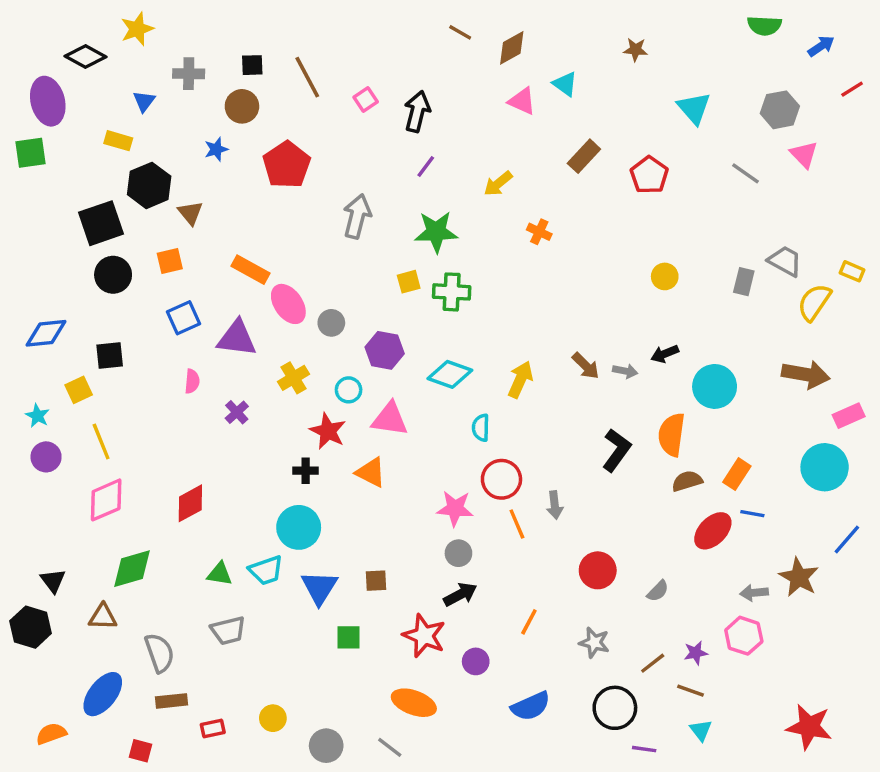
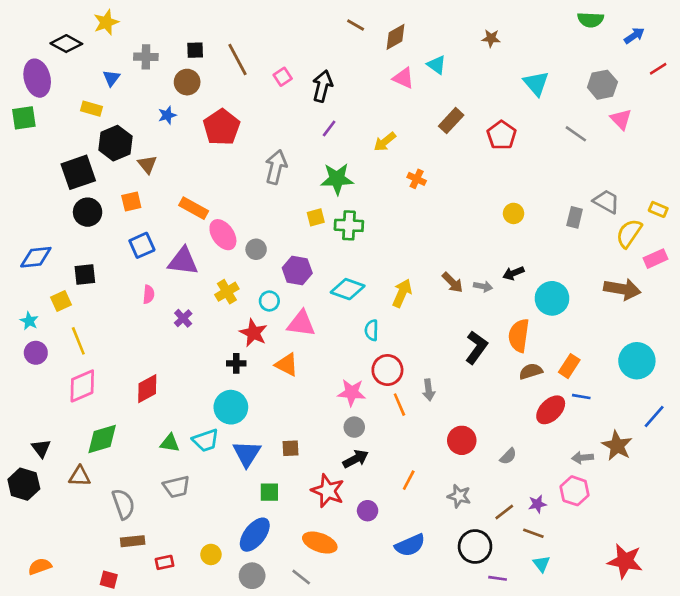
pink rectangle: (849, 416) -> (656, 259), moved
blue ellipse: (103, 694) -> (255, 535), moved

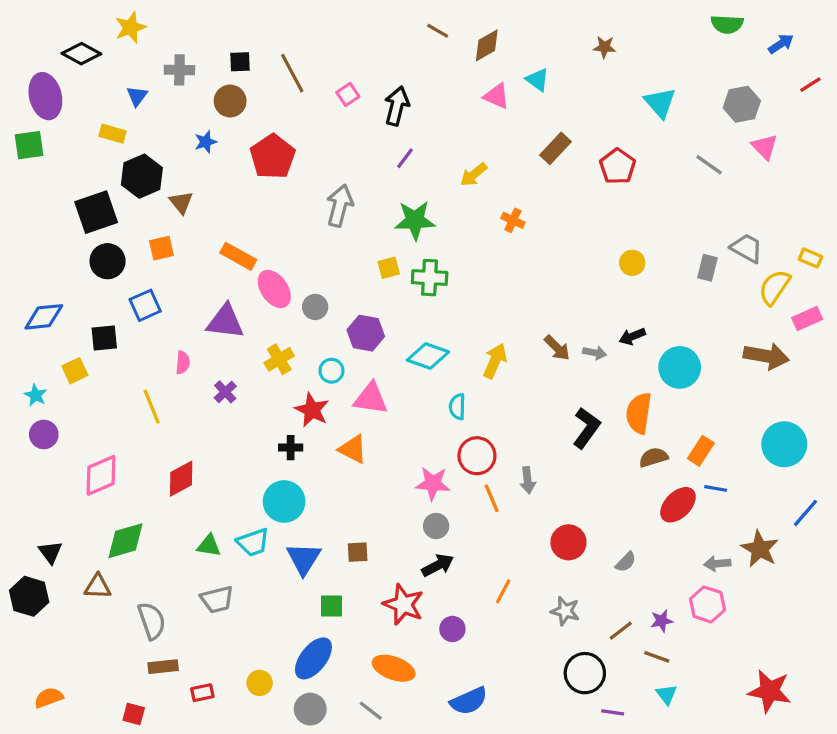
blue square: (142, 245) -> (145, 305), moved
yellow line: (78, 341) -> (152, 407), moved
blue semicircle: (410, 545) -> (469, 701), moved

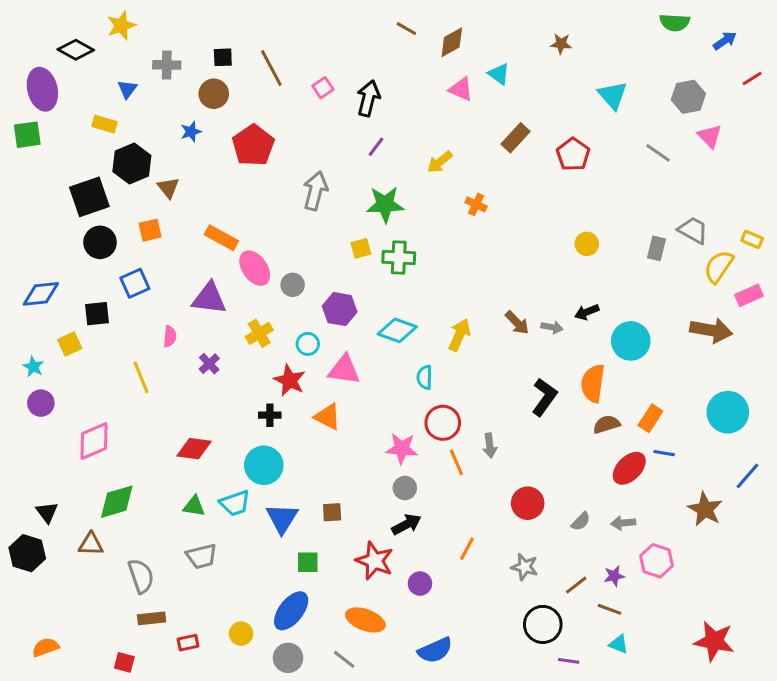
red diamond: (181, 479) -> (194, 449), moved, turned 36
gray arrow: (717, 564) -> (623, 523), moved
cyan triangle: (667, 694) -> (619, 644), turned -30

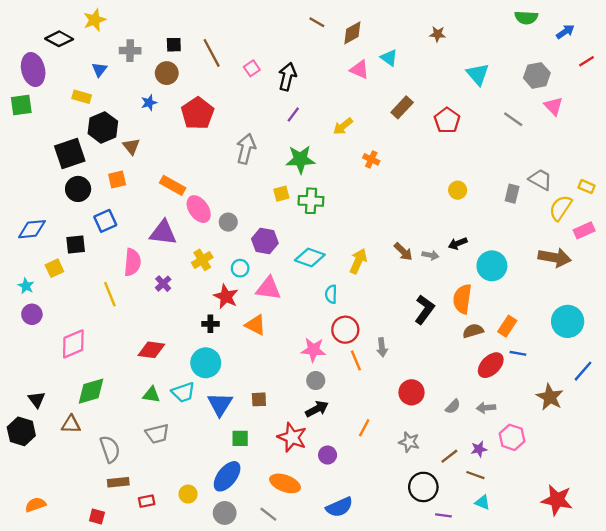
pink semicircle: (170, 336) -> (132, 262), size x1.6

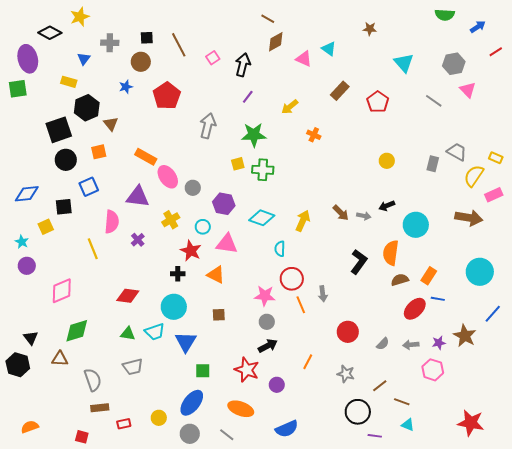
brown diamond: (352, 33) -> (276, 42), moved
brown square: (259, 399) -> (219, 315), moved
purple star: (479, 449) -> (439, 343), moved

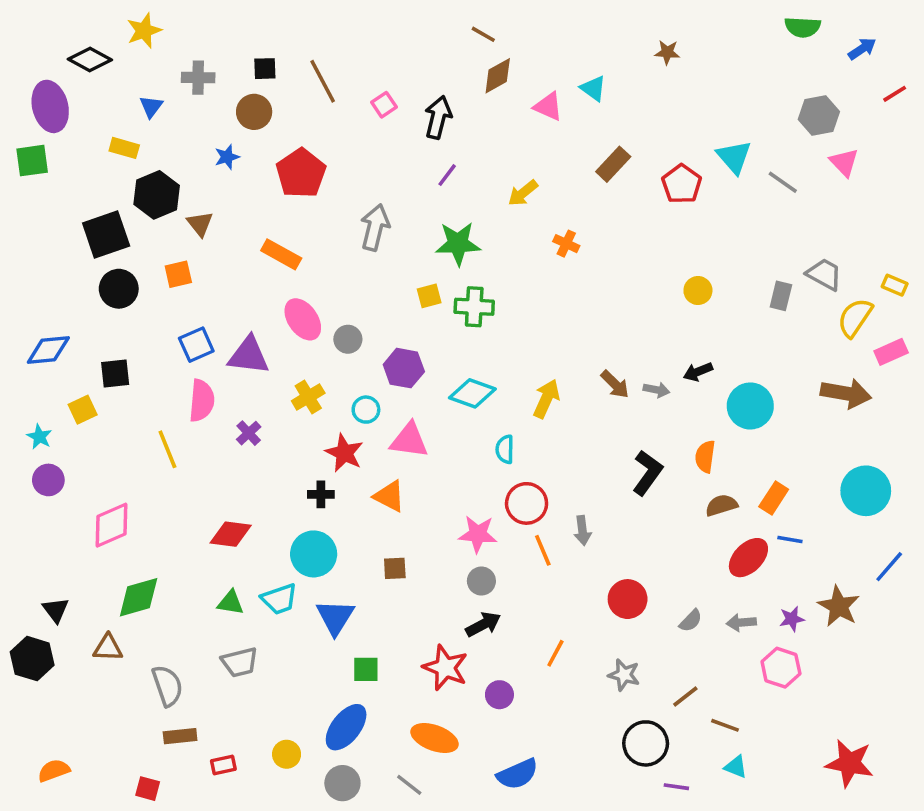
cyan triangle: (404, 63) -> (734, 157), moved
orange rectangle: (146, 157) -> (281, 254), moved
blue square: (89, 187) -> (196, 345), moved
orange semicircle: (391, 253) -> (705, 457), size x0.7

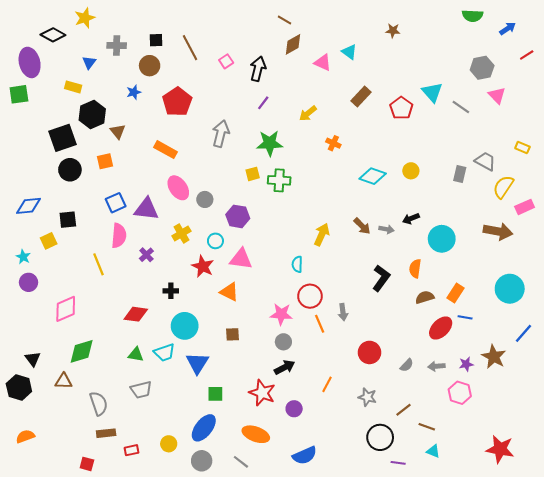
yellow rectangle: (895, 285) -> (522, 147), moved
cyan diamond: (472, 393) -> (373, 176), moved
black cross: (321, 494) -> (171, 291), moved
orange semicircle: (54, 770) -> (25, 436), moved

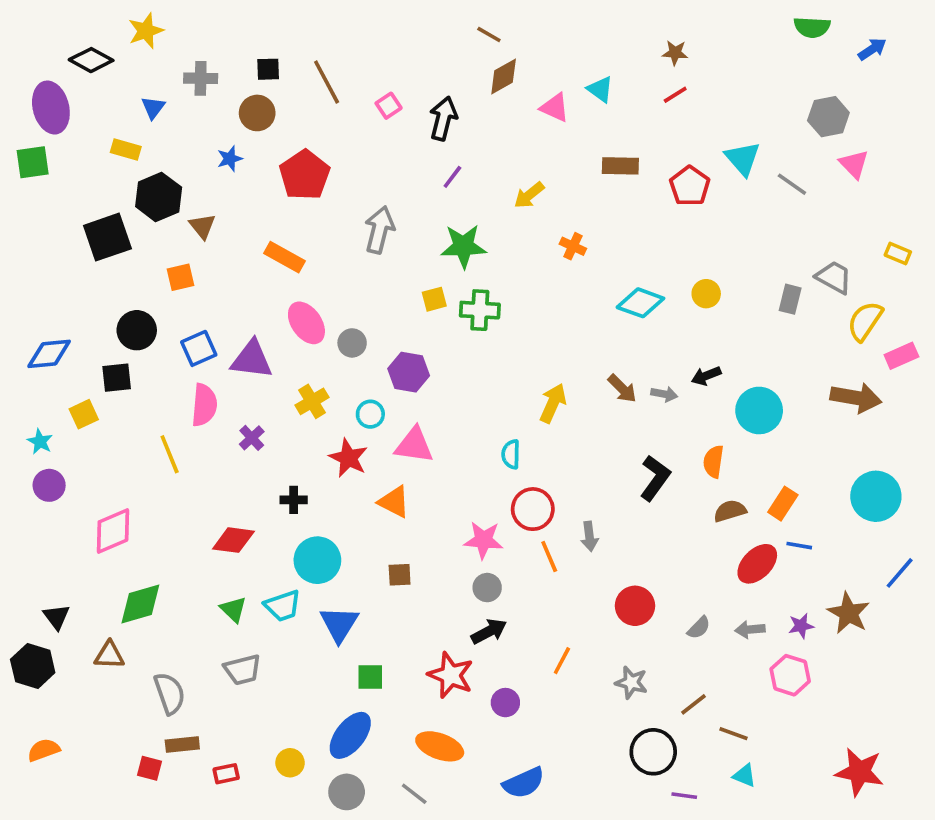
red line: (527, 55) -> (675, 95), moved
brown rectangle: (361, 96) -> (620, 166), turned 48
black circle: (70, 170) -> (137, 330), moved
green triangle: (136, 355) -> (233, 609), turned 35
red square: (87, 464) -> (149, 768), moved

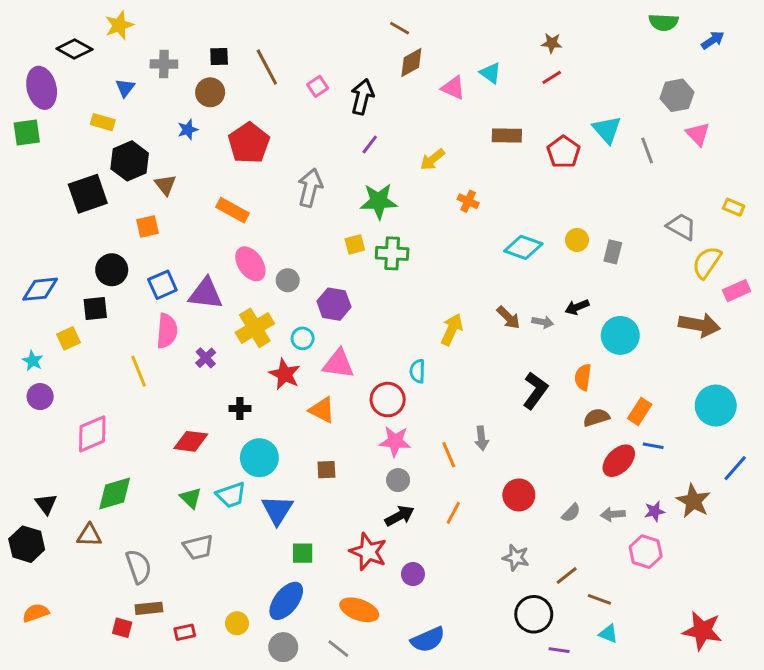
gray line: (792, 184) -> (647, 150), turned 35
gray rectangle: (790, 299) -> (613, 252), moved
yellow cross: (312, 401) -> (255, 328), size x1.4
red circle: (533, 509) -> (388, 400), moved
orange line: (562, 661) -> (453, 513), moved

